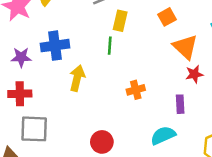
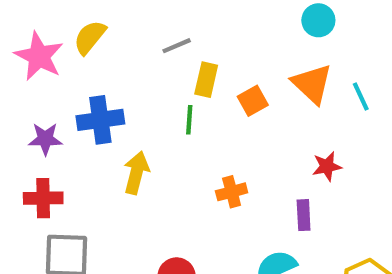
orange square: (167, 17) -> (253, 101), moved
orange triangle: (185, 47) -> (312, 84), moved

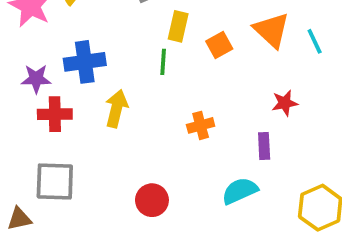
red cross: (43, 198) -> (55, 114), moved

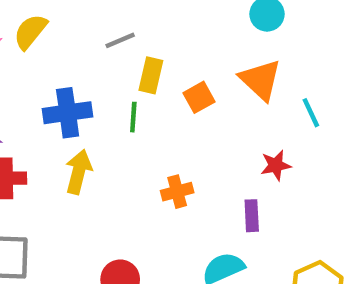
cyan line: (315, 41) -> (311, 113), moved
blue cross: (85, 62) -> (68, 113), moved

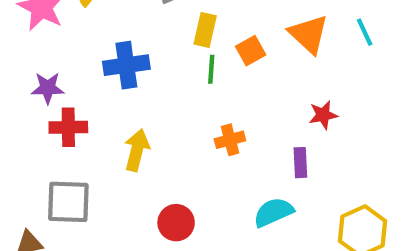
cyan line: (311, 113) -> (365, 32), moved
green line: (133, 117) -> (211, 69), moved
yellow arrow: (79, 172) -> (137, 150), moved

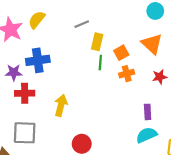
blue cross: (126, 65) -> (38, 60), moved
red star: (323, 115) -> (160, 77), moved
orange cross: (230, 140) -> (127, 74), moved
cyan semicircle: (273, 212) -> (146, 135), moved

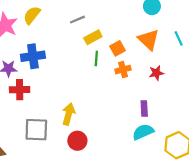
yellow rectangle: (97, 42) -> (93, 37), turned 49
yellow arrow: (61, 105) -> (69, 114), moved
gray square: (25, 133) -> (36, 130), moved

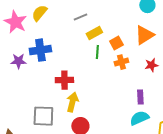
orange triangle: (149, 40) -> (144, 35), turned 45
red cross: (20, 90) -> (64, 80), moved

